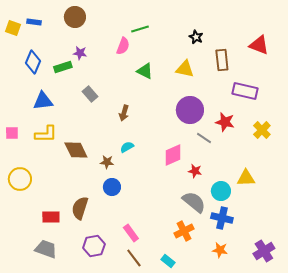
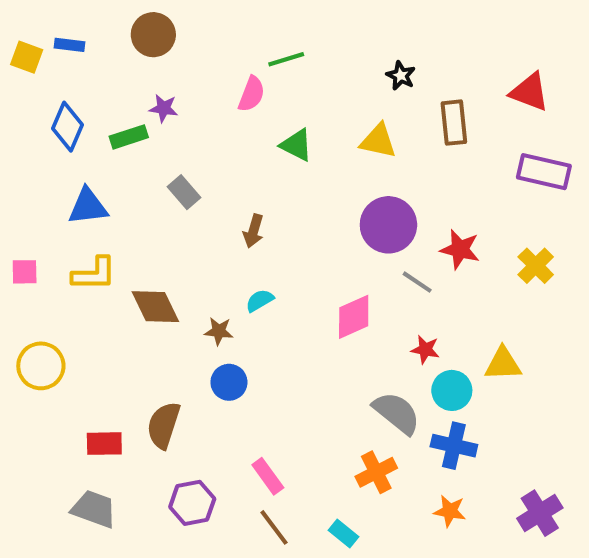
purple rectangle: (245, 91) -> (544, 172), moved
red star: (195, 171) -> (425, 350), moved

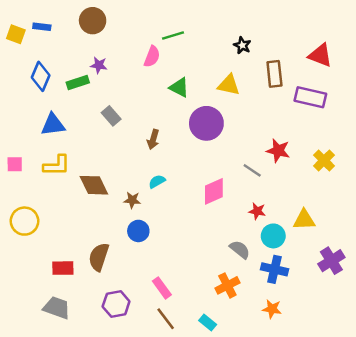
purple rectangle: (544, 172) -> (310, 97), moved
purple circle: (388, 225) -> (206, 123), moved
gray semicircle: (397, 413) -> (240, 250), size x0.7
purple cross: (540, 513) -> (331, 261), moved

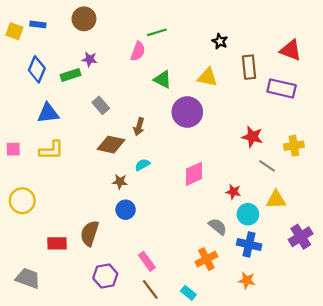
yellow cross: (324, 160) -> (294, 146), turned 36
gray line: (252, 170) -> (267, 166), moved
brown diamond: (94, 185) -> (111, 145), moved, turned -52
gray trapezoid: (57, 308) -> (28, 278), moved

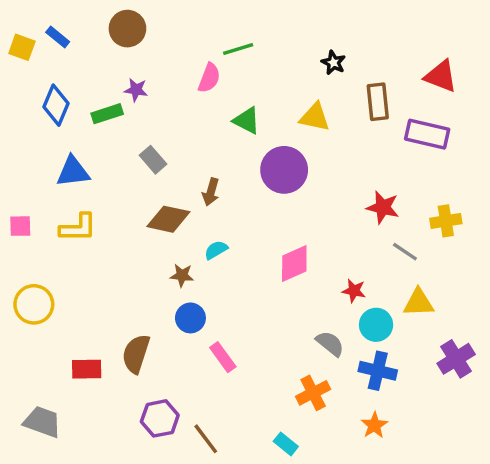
blue rectangle: (38, 24) -> (58, 37), turned 32
pink rectangle: (147, 261) -> (223, 357), moved
orange star: (247, 280) -> (374, 425), turned 30
brown line: (150, 289) -> (206, 439), moved

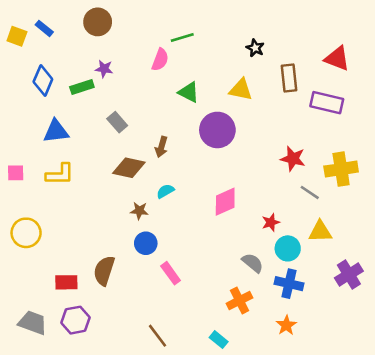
yellow cross: (446, 221) -> (341, 169), size x1.4
red star: (354, 291) -> (271, 222), turned -30
purple hexagon: (160, 418) -> (75, 320), moved

